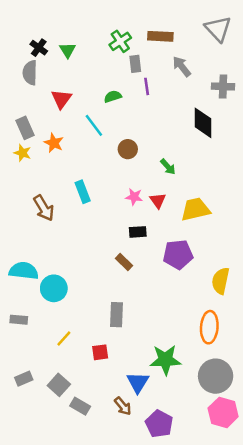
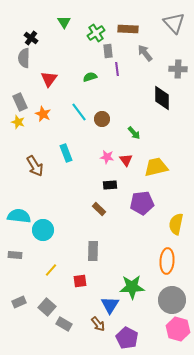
green triangle: (68, 50) -> (64, 22), moved
cyan line: (94, 125) -> (79, 112), moved

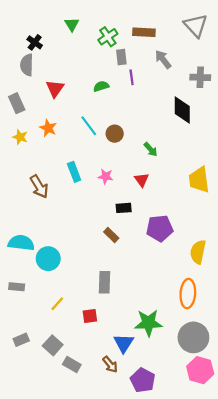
gray rectangle: (20, 102) -> (17, 103), moved
pink star: (107, 157) -> (106, 176), moved
yellow trapezoid: (156, 167) -> (199, 180), moved, turned -85

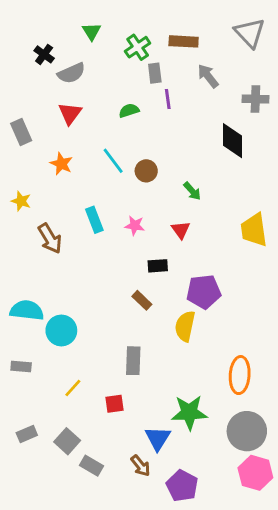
gray semicircle: (27, 65) -> (71, 73), moved, turned -115
yellow star: (20, 137) -> (21, 201), moved
yellow semicircle: (198, 252) -> (185, 326), moved

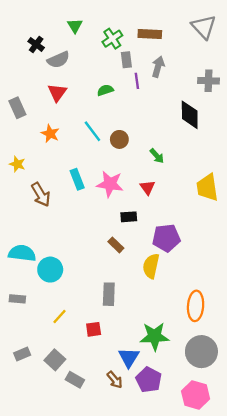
gray arrow: (208, 76) -> (158, 67), moved, turned 54
pink star: (135, 226) -> (110, 184), size x1.6
pink hexagon: (255, 473) -> (196, 395), moved
purple pentagon: (182, 486) -> (149, 380), moved

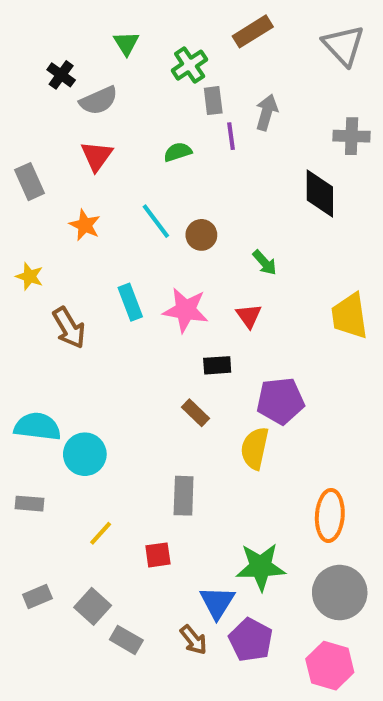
brown rectangle: (150, 34) -> (253, 31), moved, turned -35

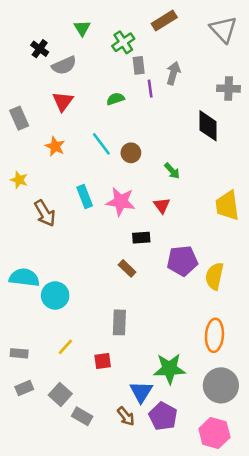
yellow semicircle: (255, 448) -> (214, 276), moved
gray rectangle: (29, 504) -> (19, 353), moved

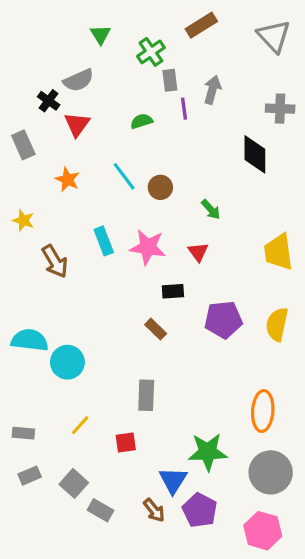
black cross: (40, 49) -> (49, 101), moved
yellow semicircle: (214, 276) -> (277, 324), moved

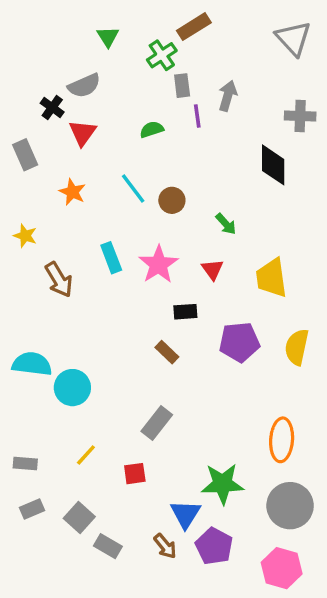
brown rectangle: (201, 25) -> (194, 27), moved
pink star: (148, 247) -> (158, 264), turned 30
yellow trapezoid: (278, 252) -> (271, 278), moved
gray rectangle: (146, 395) -> (157, 423), turned 36

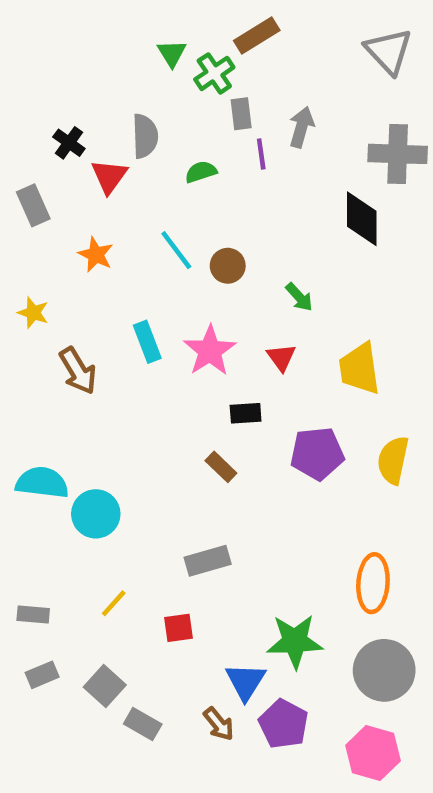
green triangle: (108, 37) -> (172, 53), moved
gray semicircle: (84, 86) -> (145, 136), moved, turned -68
gray cross: (300, 116) -> (398, 154), size x1.4
gray rectangle: (157, 423) -> (208, 561), turned 36

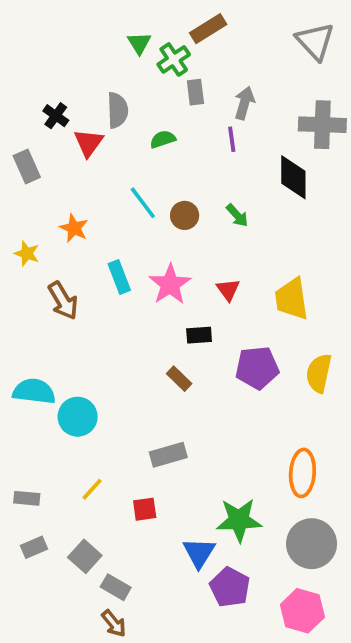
purple line: (261, 154) -> (232, 139), moved
orange star: (96, 255) -> (74, 228), moved
green arrow: (299, 297) -> (237, 215), moved
brown arrow: (219, 724) -> (114, 623), moved

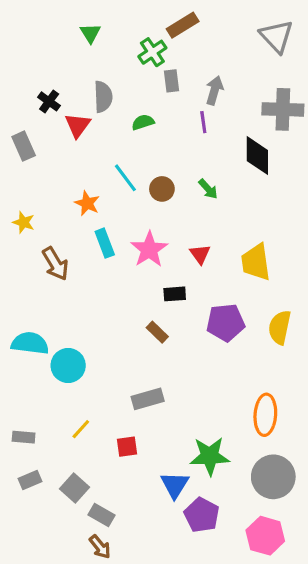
green triangle: (139, 43) -> (90, 33), moved
orange star: (74, 228) -> (87, 203), moved

